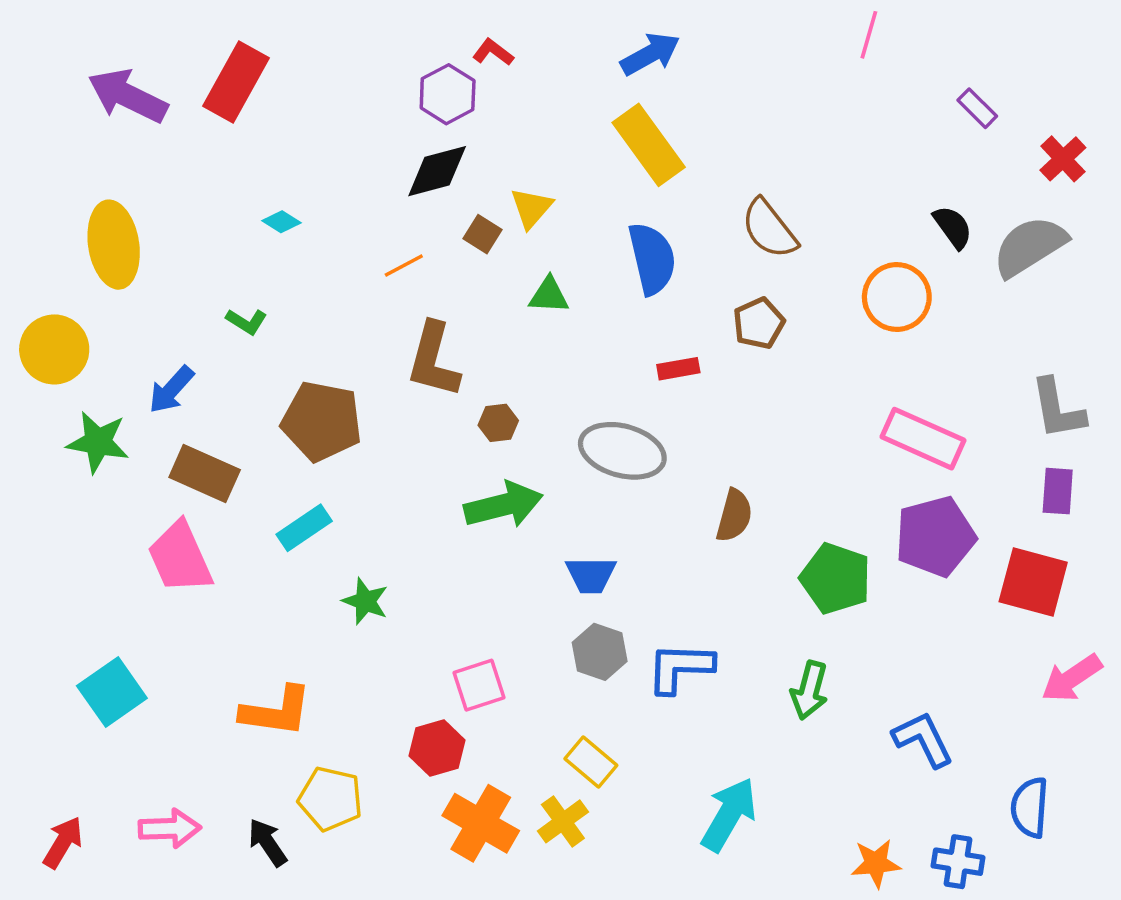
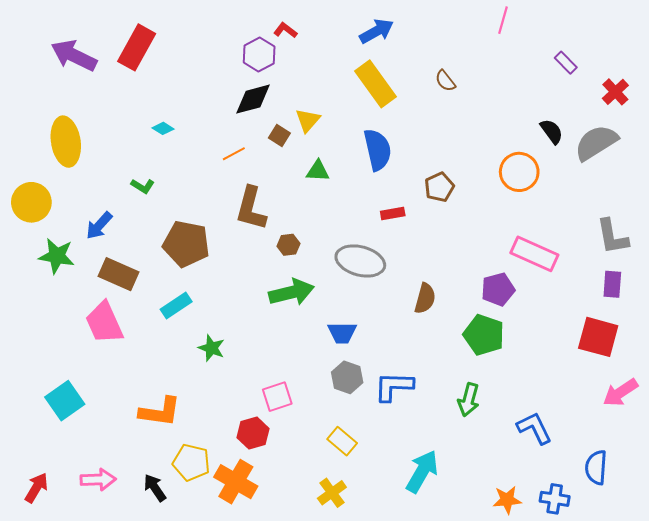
brown semicircle: (769, 229) -> (445, 81), moved, size x0.6
purple pentagon: (935, 537) -> (498, 289), moved, size x0.7
yellow cross: (563, 821) -> (332, 493), moved
orange cross: (481, 823) -> (236, 482), moved

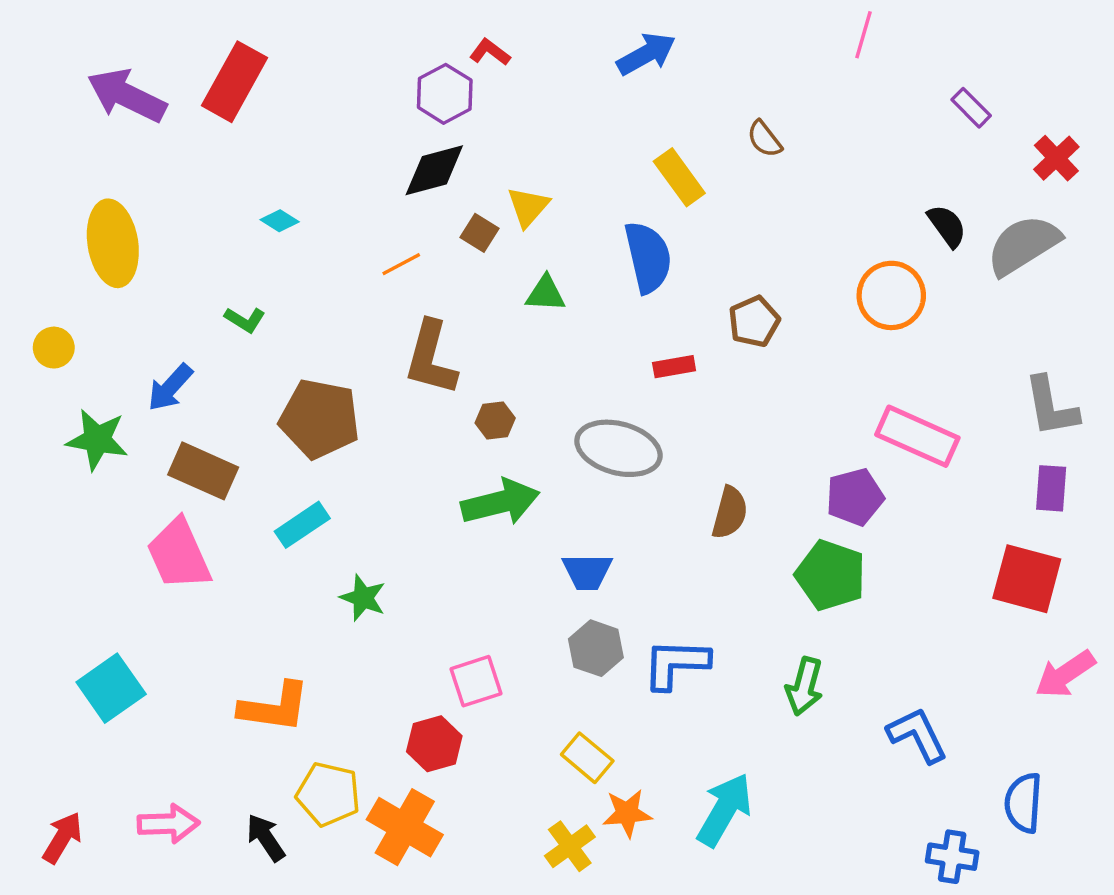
yellow rectangle: (375, 84) -> (679, 177), moved, size x0.7
yellow circle: (31, 202) -> (54, 348), size x0.6
orange star: (507, 500) -> (627, 813), moved

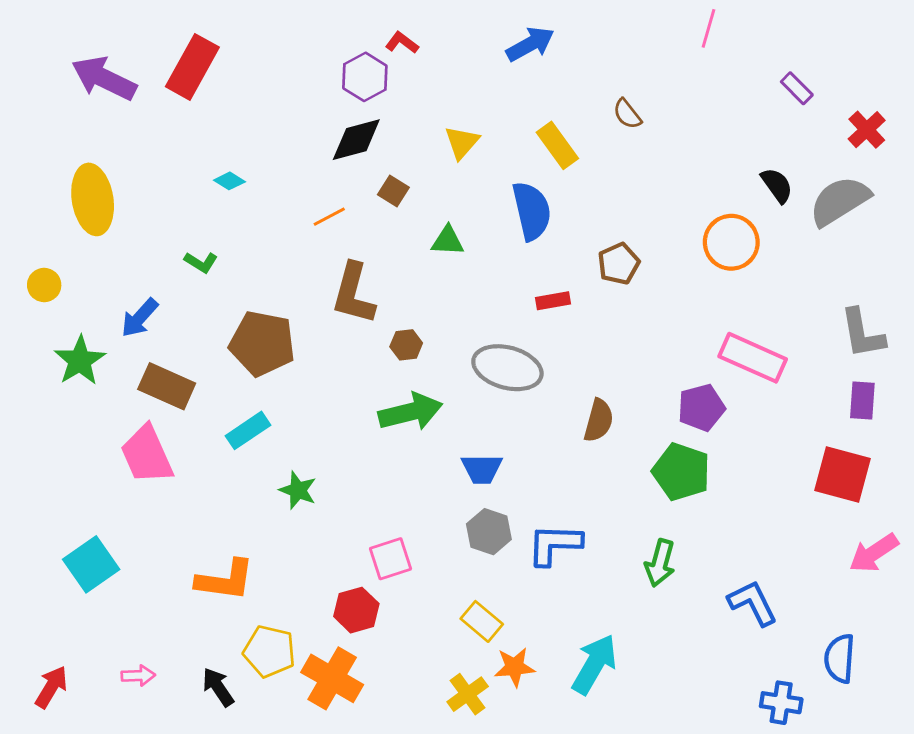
yellow triangle: (528, 207) -> (462, 142), moved
green star: (97, 440) -> (80, 361), turned 30
pink arrow: (168, 824) -> (138, 676), size x0.7

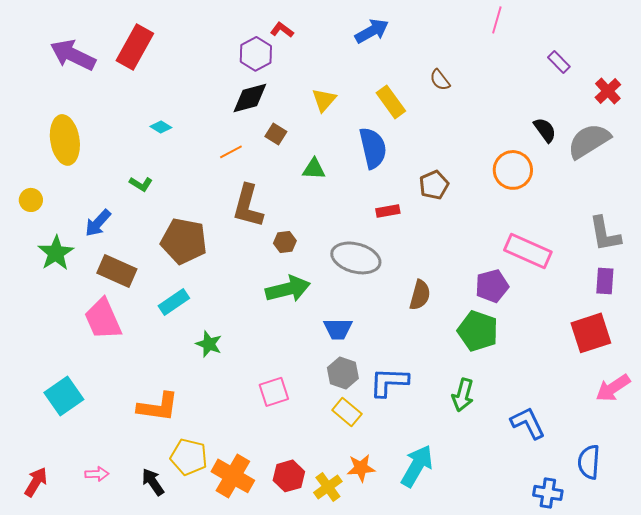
red square: (842, 475) -> (591, 333), turned -33
red hexagon: (356, 610) -> (289, 476), moved
yellow rectangle: (482, 621) -> (347, 412), moved

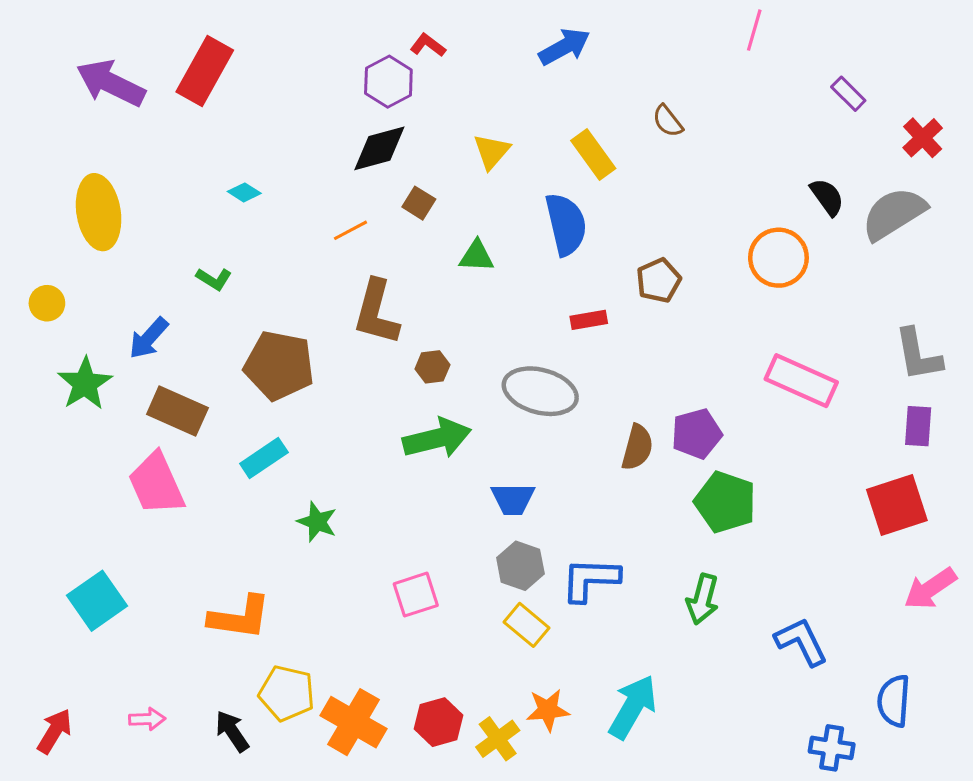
purple pentagon: (492, 286) -> (697, 434), moved

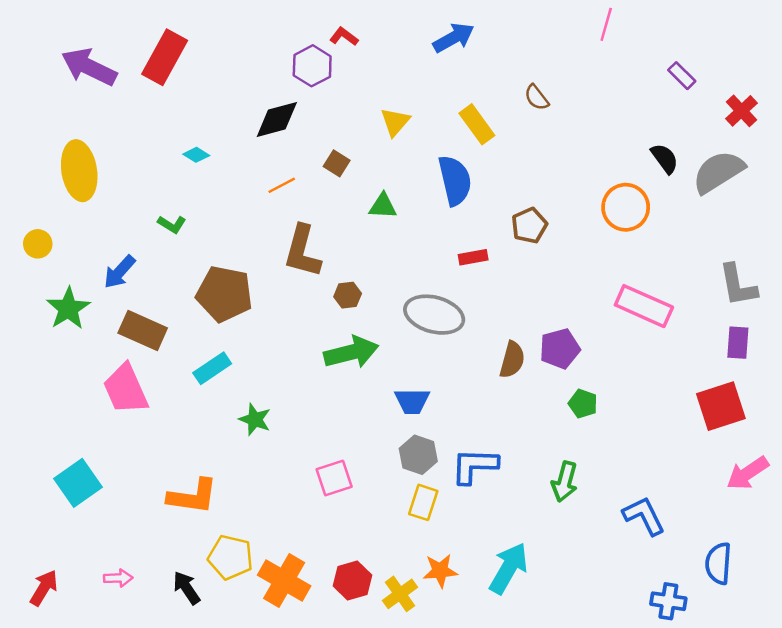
black diamond: (379, 148) -> (277, 119), moved
green pentagon: (725, 502) -> (583, 404), size x0.6
yellow rectangle: (527, 625) -> (423, 502), turned 68

